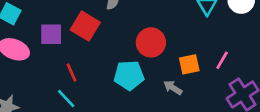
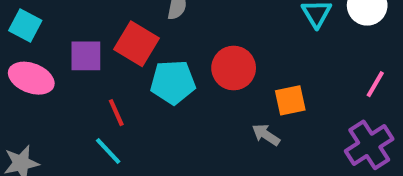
pink line: (222, 60) -> (375, 84), moved
cyan pentagon: (129, 75) -> (173, 82), moved

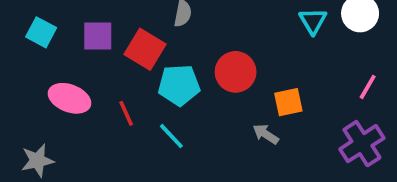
purple square: (86, 56) -> (98, 36), moved
pink ellipse: (31, 78) -> (70, 98), moved
cyan line: (108, 151) -> (171, 136), moved

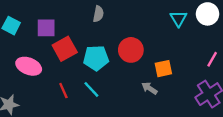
red square: (145, 49) -> (65, 49), moved, turned 30
red line: (126, 113) -> (63, 91), moved

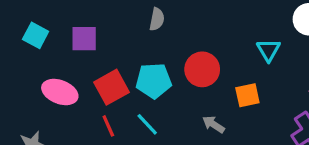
cyan triangle: (178, 19) -> (268, 50), moved
red square: (65, 49) -> (112, 87), moved
gray arrow: (149, 88) -> (213, 124), moved

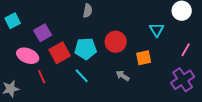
cyan square: (36, 35) -> (13, 21), turned 35
purple square: (84, 39) -> (43, 33), moved, turned -30
red line: (108, 126) -> (42, 77), moved

